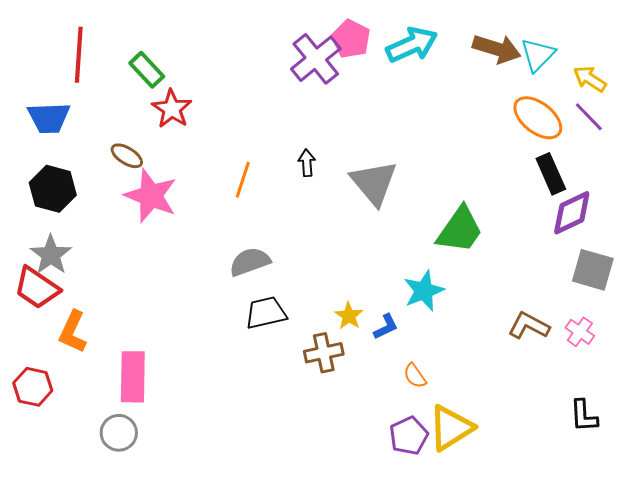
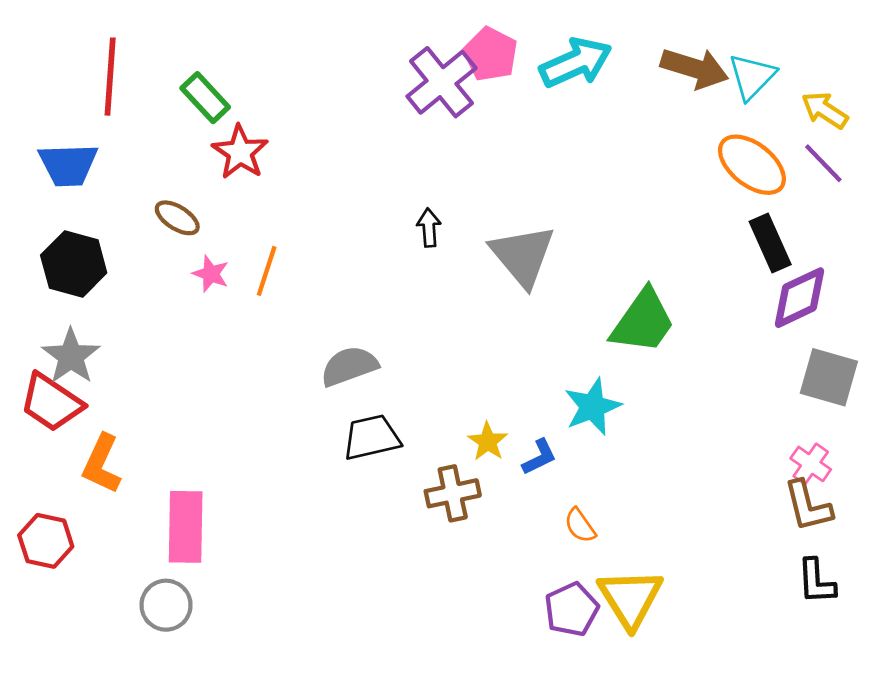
orange line: (243, 180) -> (267, 271), moved
pink star: (151, 196) -> (211, 274), size x0.5
brown L-shape: (529, 326) -> (808, 506), moved, turned -132
yellow triangle: (451, 428) -> (630, 598), turned -30

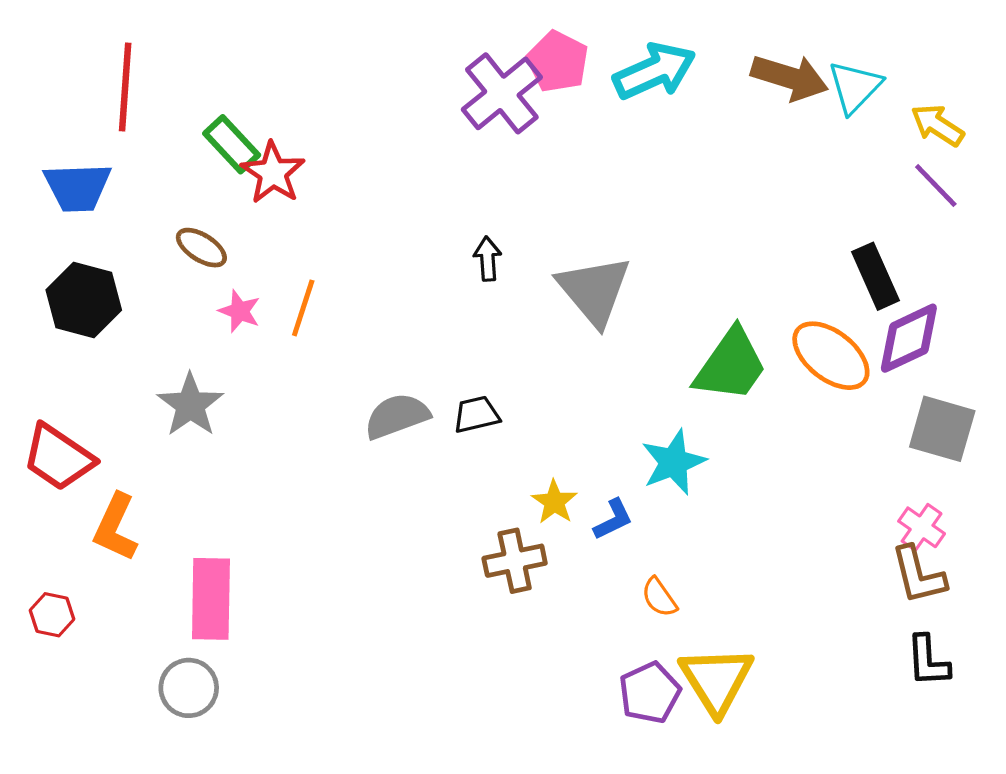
green rectangle: (205, 98) -> (232, 144), moved
orange ellipse: (752, 165) -> (831, 356), moved
gray star: (71, 356) -> (190, 405), moved
black trapezoid: (372, 437) -> (476, 414), moved, size x0.7
red hexagon: (46, 541) -> (52, 615), size x0.7

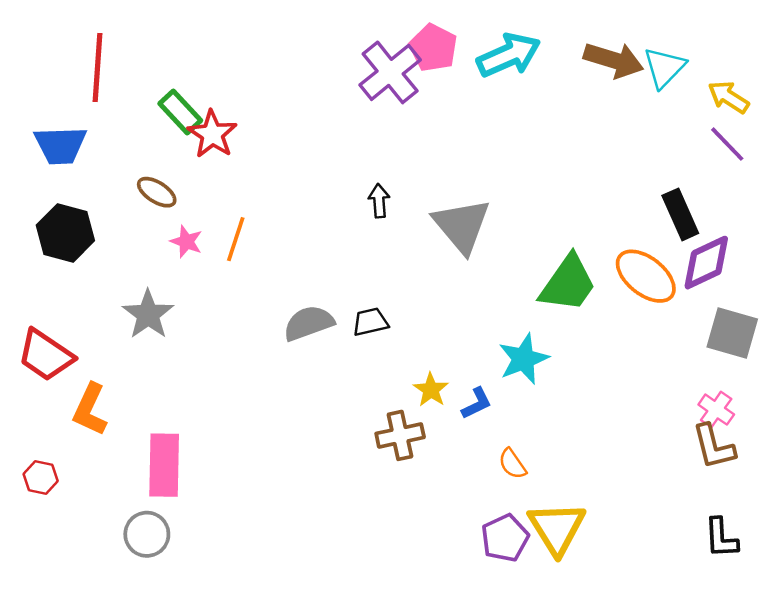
black L-shape: (928, 661) -> (721, 538), moved

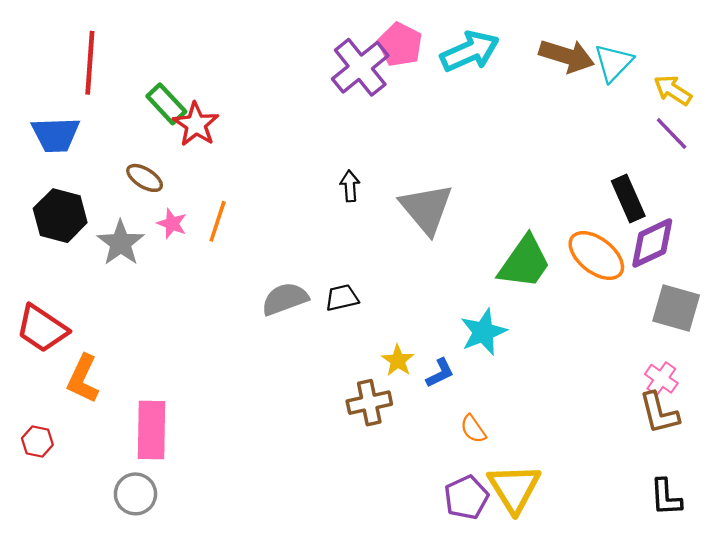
gray star: (148, 314) -> (121, 243), moved

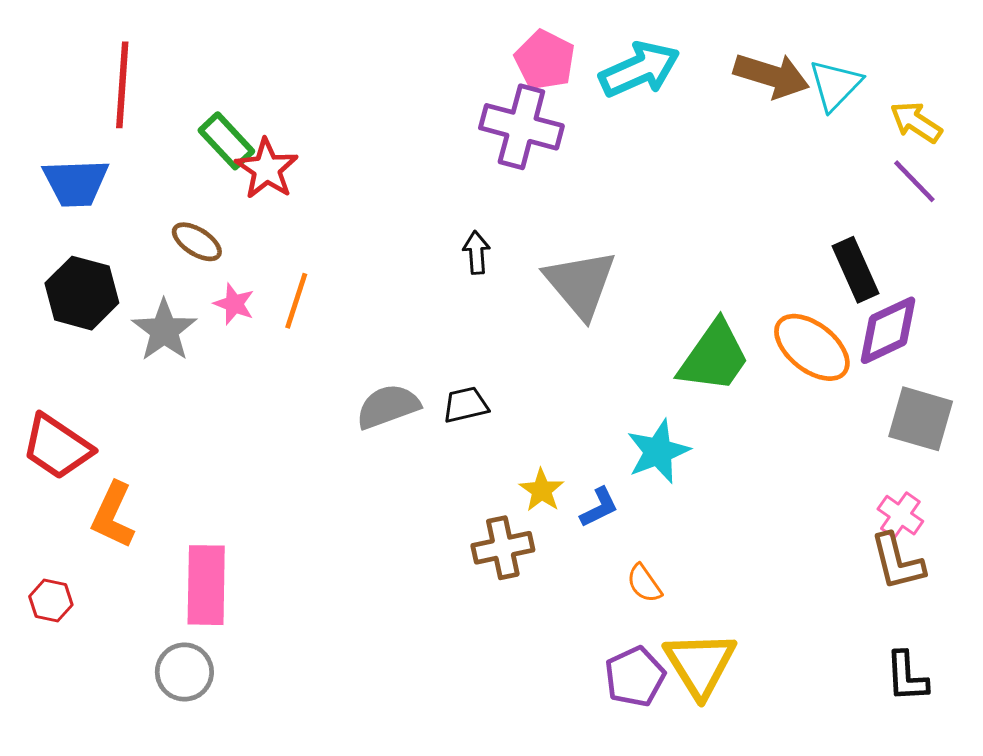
purple cross: (360, 67) -> (521, 127), moved, turned -36

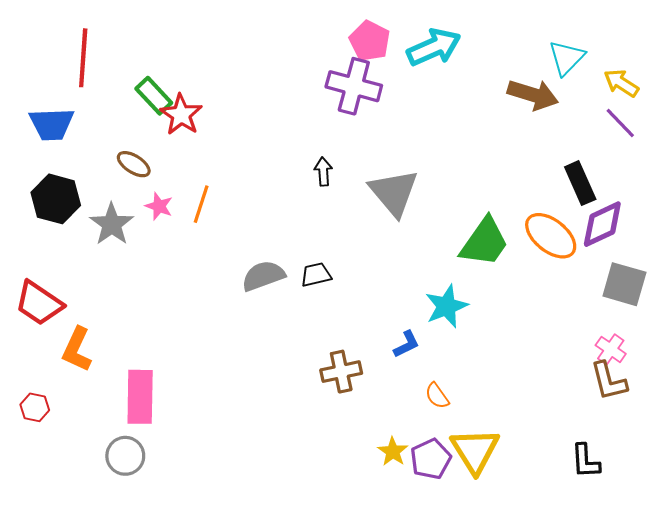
brown arrow: (772, 76) -> (533, 95), moved
yellow star: (542, 490) -> (393, 452), moved
black L-shape: (907, 677) -> (585, 461), moved

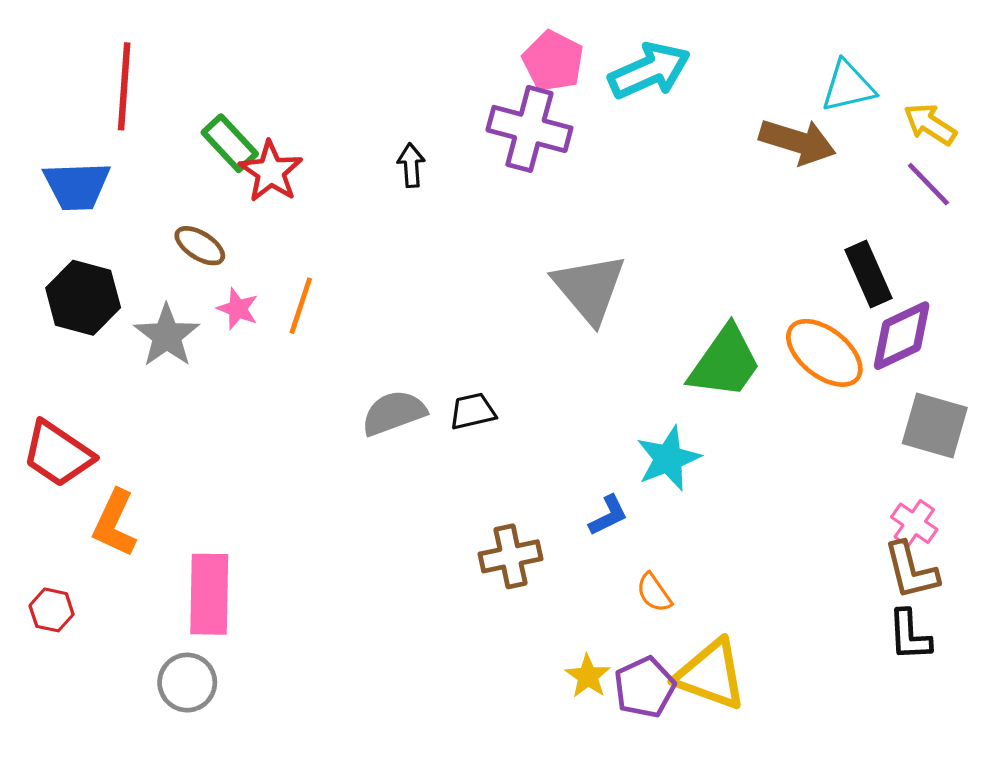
cyan triangle: (567, 58) -> (848, 86), turned 33
black arrow: (323, 172) -> (411, 165), moved
yellow triangle: (475, 451) -> (711, 675), turned -38
black L-shape: (585, 461) -> (910, 635), moved

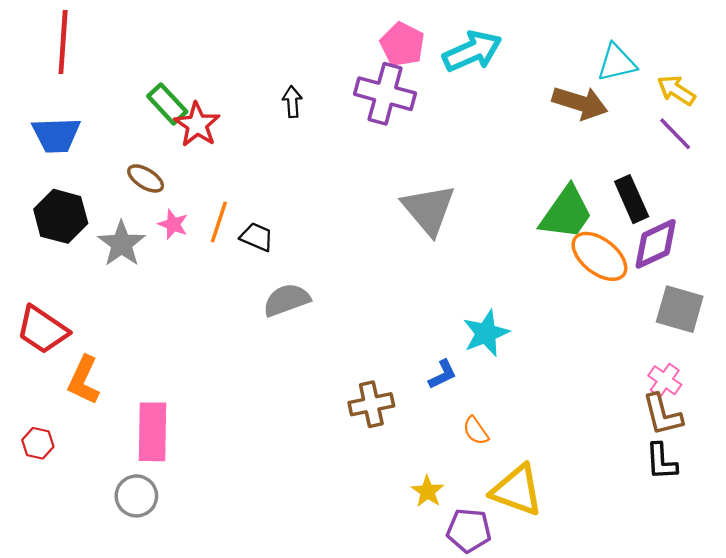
red line: (124, 86) -> (63, 42), moved
black arrow: (411, 165) -> (292, 102), moved
green trapezoid: (725, 362) -> (566, 213), moved
black trapezoid: (473, 411) -> (257, 237), moved, turned 36
purple pentagon: (645, 687) -> (469, 530), moved, turned 30

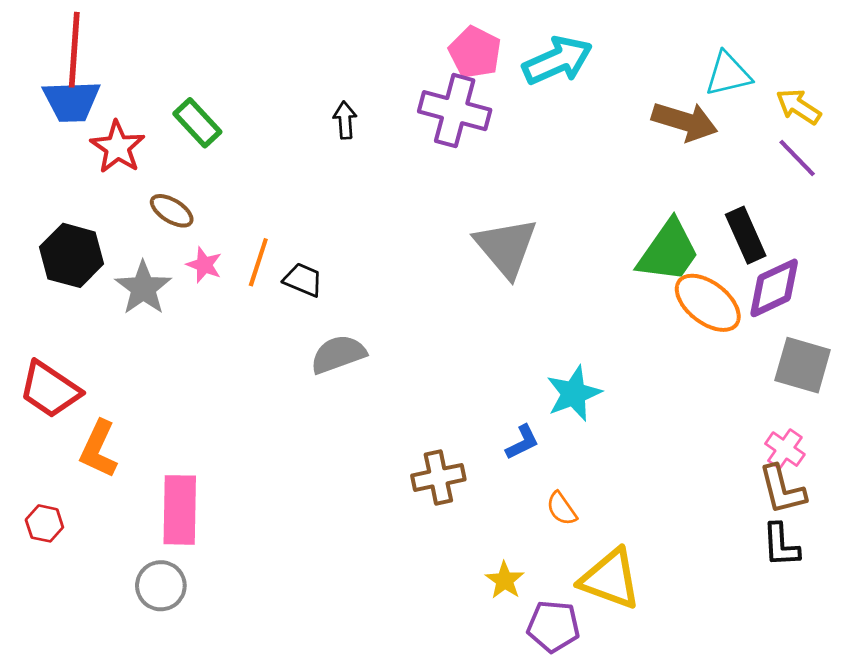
red star: (197, 125) -> (118, 147), moved
blue trapezoid: (56, 135) -> (72, 101), moved

